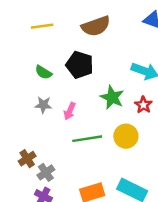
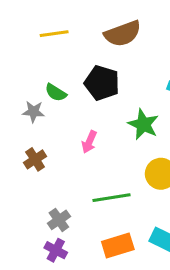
gray star: (43, 105) -> (33, 112), moved
green line: (87, 139) -> (111, 198), moved
brown cross: (27, 159) -> (35, 159), moved

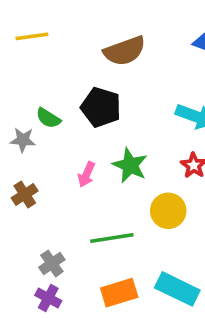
yellow line: (54, 34) -> (32, 36), moved
green star: (143, 124) -> (130, 165), moved

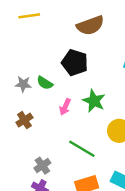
green semicircle: (48, 118) -> (45, 83), moved
green line: (112, 238) -> (82, 149), turned 40

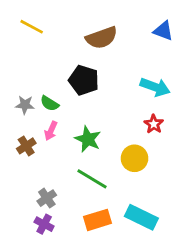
yellow line: (29, 16) -> (32, 27), turned 36
green star: (94, 101) -> (88, 139), moved
pink arrow: (65, 107) -> (51, 131), moved

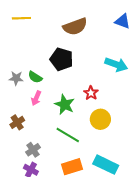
yellow line: (32, 27) -> (21, 18), turned -30
red star: (154, 124) -> (91, 93), moved
brown cross: (26, 146) -> (17, 122), moved

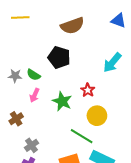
cyan arrow: (116, 64) -> (112, 63), turned 110
green line: (68, 135) -> (82, 136), moved

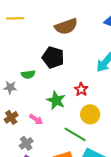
green semicircle: (34, 75) -> (28, 74), turned -40
gray star: (15, 76) -> (10, 87), moved
pink arrow: (35, 95) -> (36, 119), moved, turned -80

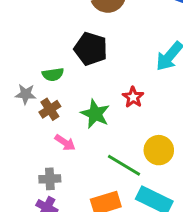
yellow circle: (90, 114) -> (159, 150), moved
brown cross: (11, 117) -> (50, 109), moved
gray cross: (26, 143) -> (50, 179), turned 32

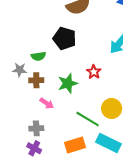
brown cross: (50, 109) -> (36, 80), turned 32
green star: (95, 114) -> (68, 83), turned 30

